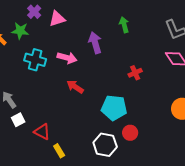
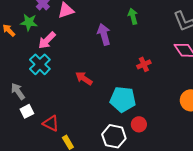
pink arrow: (67, 58) -> (47, 40), moved, turned 120
cyan cross: (35, 60) -> (40, 64), moved, turned 30

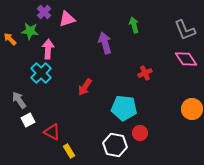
pink arrow: (47, 40) -> (48, 49), turned 138
red arrow: (84, 78) -> (85, 87), turned -90

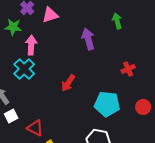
red circle: (140, 133) -> (143, 107), moved

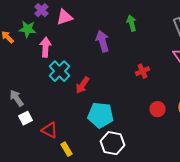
cyan cross: (24, 69) -> (59, 71), moved
cyan pentagon: (107, 104) -> (100, 115), moved

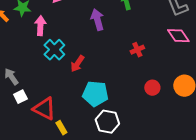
red triangle: (49, 130) -> (44, 109), size x1.4

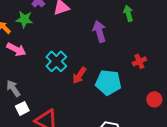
pink arrow: (40, 26) -> (16, 49), moved, turned 114
cyan pentagon: (95, 94) -> (108, 82), moved

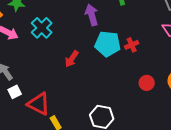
cyan cross: (56, 61) -> (42, 28), moved
cyan pentagon: (108, 82) -> (108, 44), moved

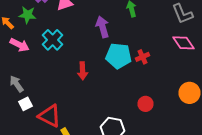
red arrow: (72, 59) -> (82, 71), turned -36
red circle: (147, 83) -> (146, 104), moved

